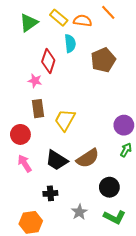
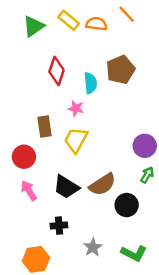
cyan semicircle: (70, 43) -> (90, 83), moved
pink star: (35, 81) -> (76, 108), moved
black circle: (109, 187) -> (127, 205), moved

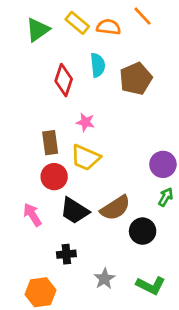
cyan semicircle: (90, 83) -> (98, 65), moved
yellow trapezoid: (76, 140) -> (85, 158), turned -96
red circle: (24, 157) -> (54, 177), moved

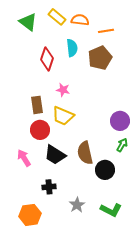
orange line: (143, 16) -> (106, 31), moved, turned -56
green triangle: (38, 30) -> (28, 22), turned -48
brown semicircle: (115, 208) -> (85, 153), turned 110

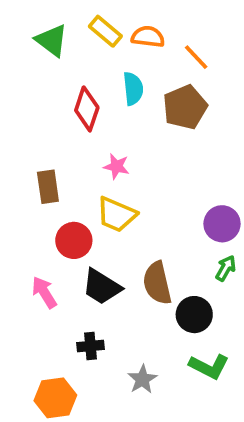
orange line: (106, 31) -> (196, 57), turned 56
brown rectangle: (37, 105) -> (48, 187), moved
green L-shape: (111, 210) -> (209, 366), moved

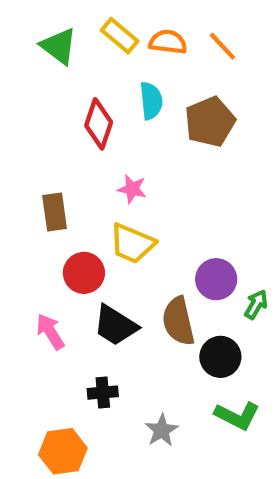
orange line: (196, 57) -> (222, 46), moved
purple circle: (222, 224) -> (216, 279), moved

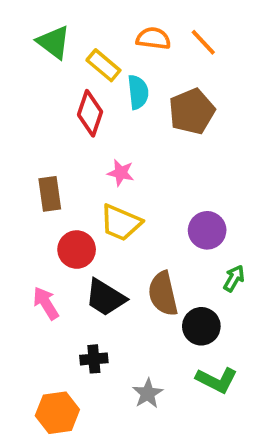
yellow rectangle: (120, 36) -> (103, 65), moved
purple circle: (216, 279) -> (207, 230), moved

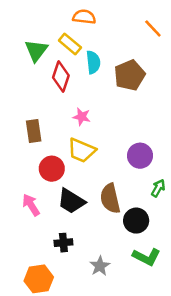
orange semicircle: (153, 38) -> (84, 17), moved
green triangle: (54, 42) -> (36, 51), moved, turned 30
orange line: (203, 42) -> (153, 29), moved

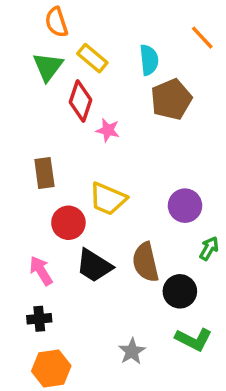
orange semicircle: (84, 17) -> (56, 22), moved, turned -115
cyan semicircle: (93, 62) -> (149, 60), moved
pink star: (82, 117) -> (108, 130), moved
black cross: (63, 243) -> (39, 319), moved

